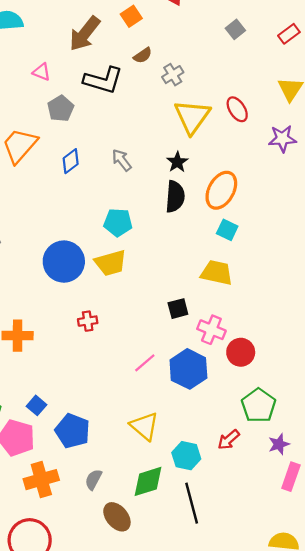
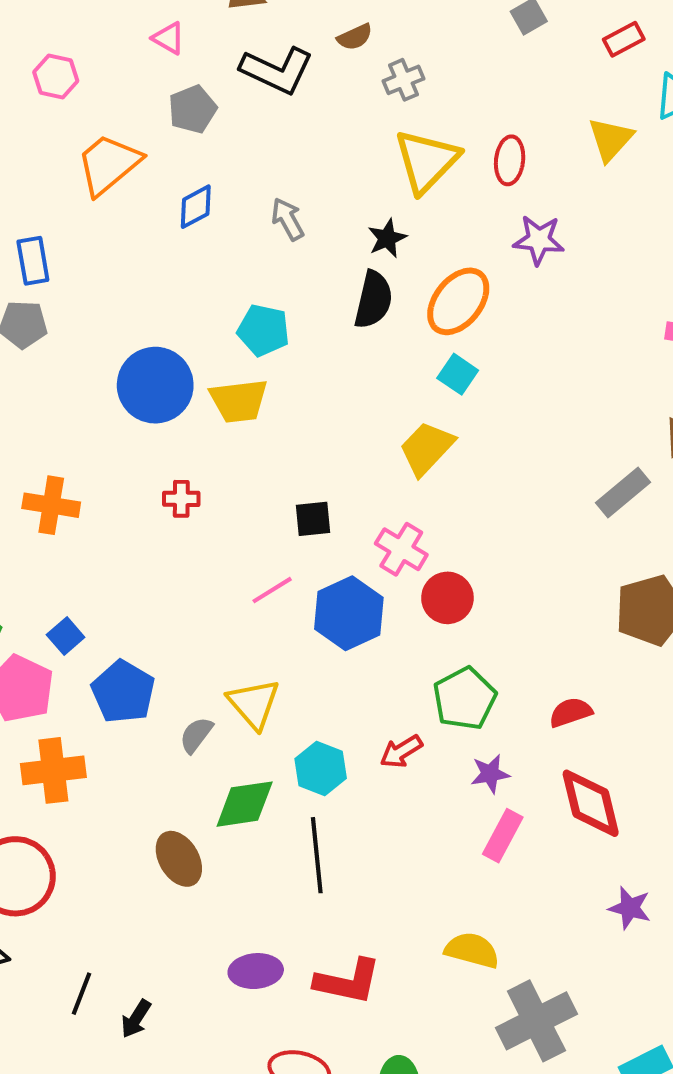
red ellipse: (237, 109) -> (510, 160), turned 30
purple star: (282, 139) -> (539, 240), moved
yellow trapezoid: (217, 273) -> (427, 448), turned -68
black square: (178, 309) -> (313, 519), moved
gray semicircle: (93, 479) -> (196, 735), moved

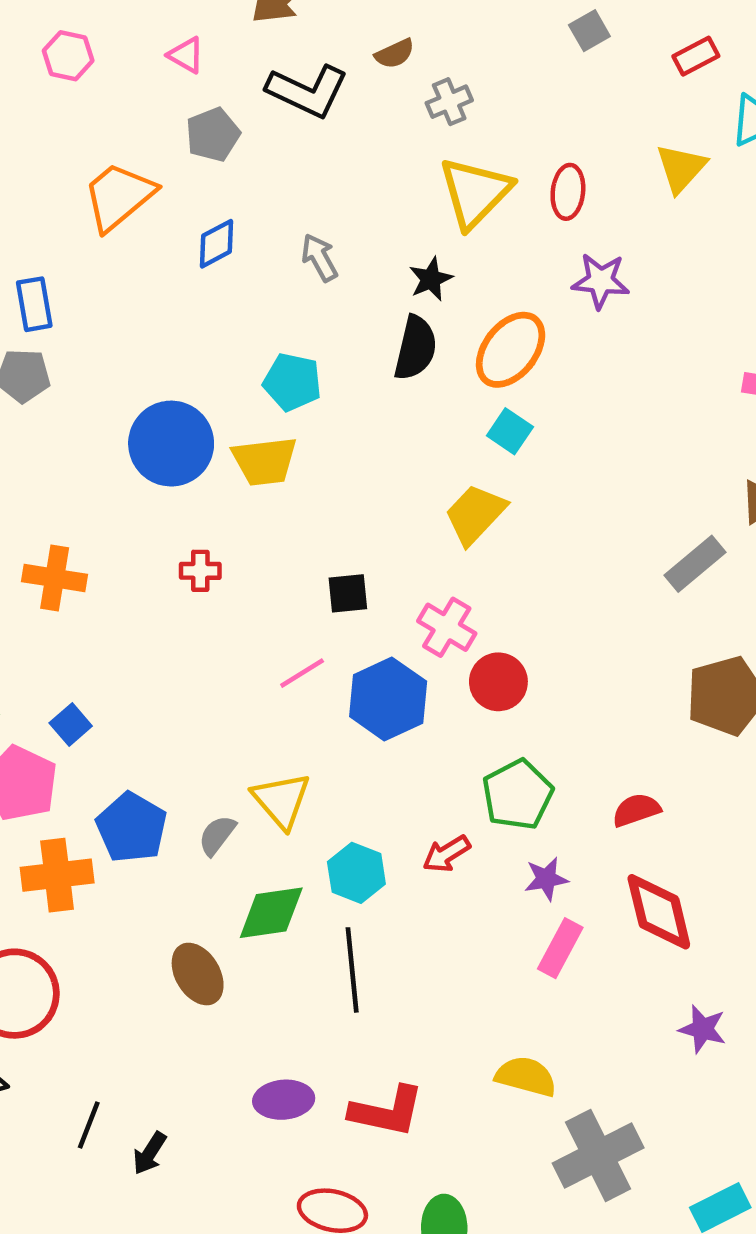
pink hexagon: (56, 77) -> (68, 56), moved
blue pentagon: (123, 692) -> (132, 827), moved

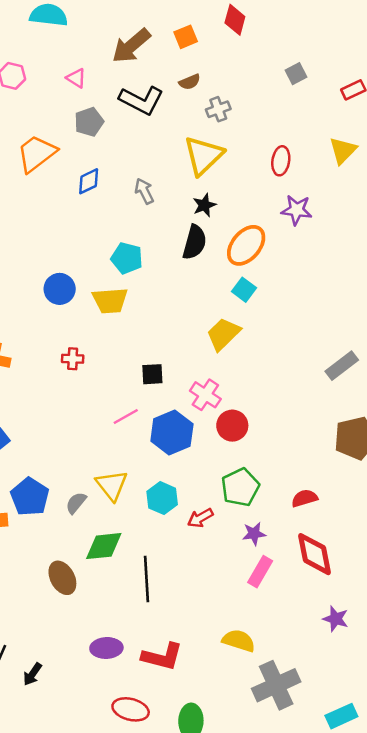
yellow triangle: (475, 192) -> (203, 156), moved
blue circle: (171, 444) -> (60, 289), size x0.7
cyan hexagon: (356, 873) -> (162, 498), moved

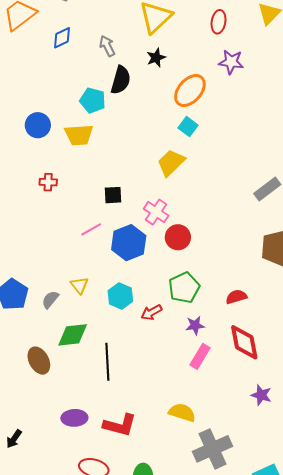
black semicircle: (195, 242) -> (121, 80), moved
yellow triangle: (112, 485) -> (79, 285), size x0.7

